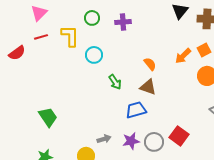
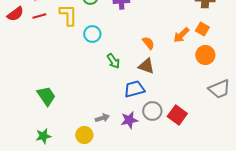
orange square: (204, 50) -> (202, 29), turned -32
red semicircle: (17, 53) -> (15, 14), moved
gray circle: (154, 142) -> (152, 111), moved

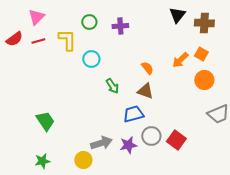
gray arrow: (102, 118) -> (101, 143), size x1.5

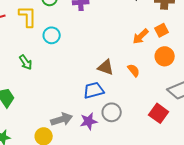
orange square: (201, 54) -> (162, 30), turned 32
orange semicircle: (147, 68) -> (134, 70), moved
green arrow: (112, 86) -> (26, 62), moved
red square: (176, 140) -> (159, 113), moved

